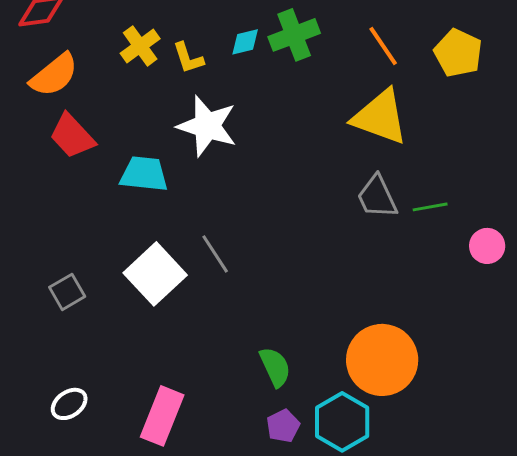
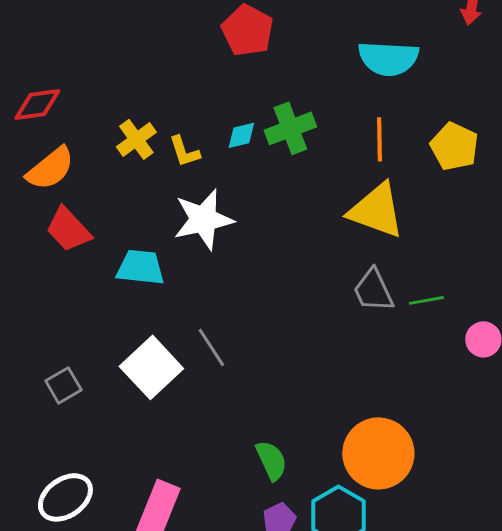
orange line: (383, 46) -> (379, 139), turned 33
white star: (207, 126) -> (203, 219), turned -30
white ellipse: (69, 404) -> (65, 497), size x1.5

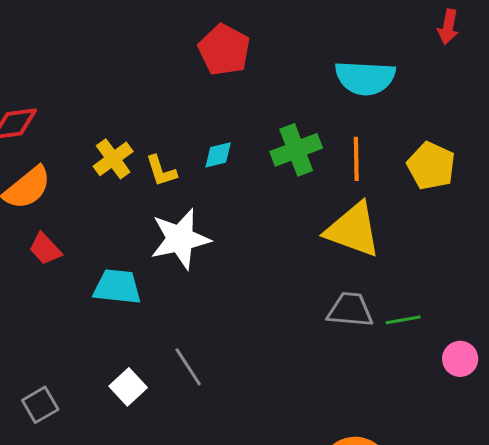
green cross: (290, 128) -> (296, 150), moved
red trapezoid: (68, 229) -> (45, 249), size x0.7
gray trapezoid: (373, 290) -> (350, 310), turned 120
white square: (151, 367) -> (128, 387), size x0.6

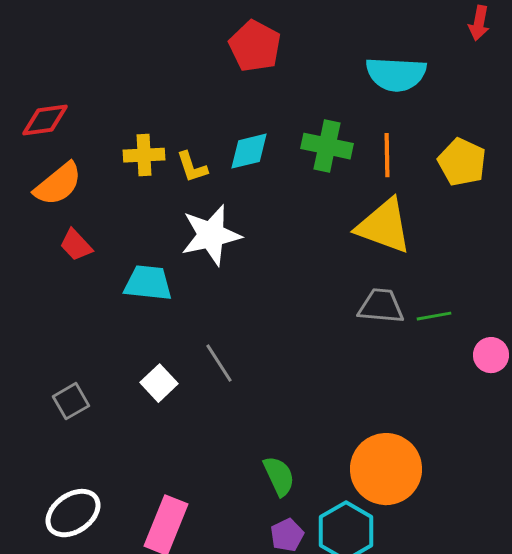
green cross: (296, 150) -> (327, 146), turned 33
cyan diamond: (218, 155) -> (249, 151), size x1.4
yellow cross: (113, 159) -> (144, 155), turned 33

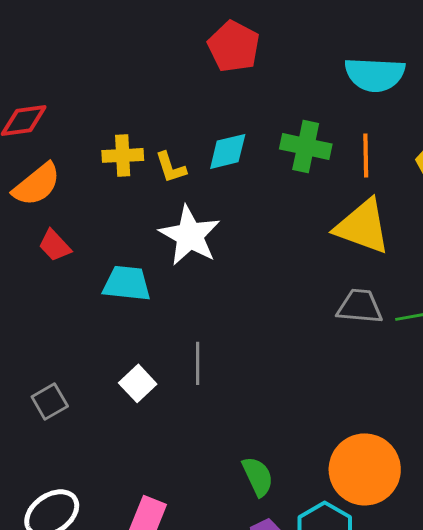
white star: (211, 235) -> (190, 235), turned -30
gray line: (219, 363) -> (198, 363), turned 33

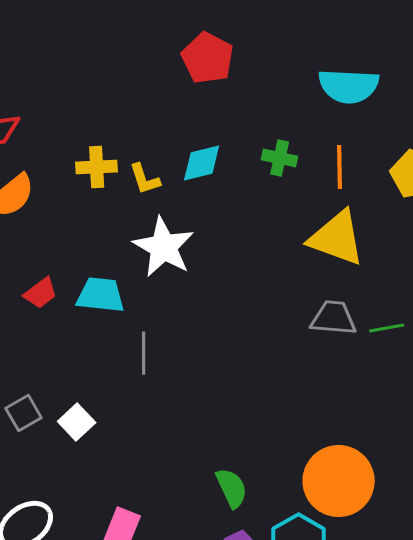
green cross: (306, 146) -> (280, 158), size x0.7
red trapezoid: (55, 245) -> (41, 293), moved, turned -84
gray line: (198, 363) -> (144, 353), moved
white square: (138, 383) -> (77, 422), moved

